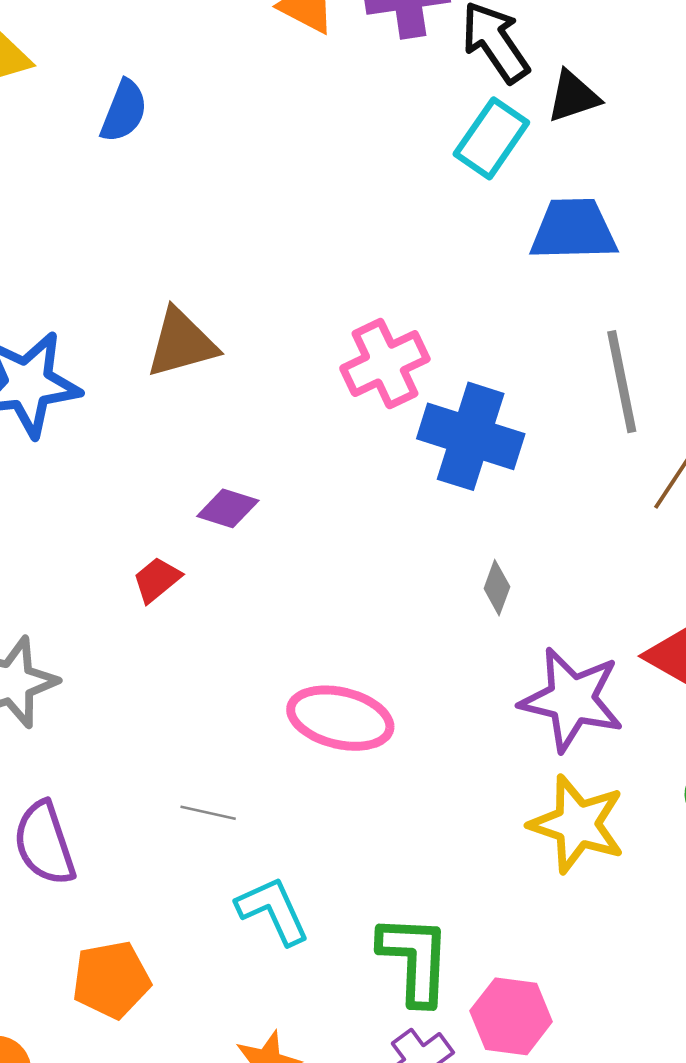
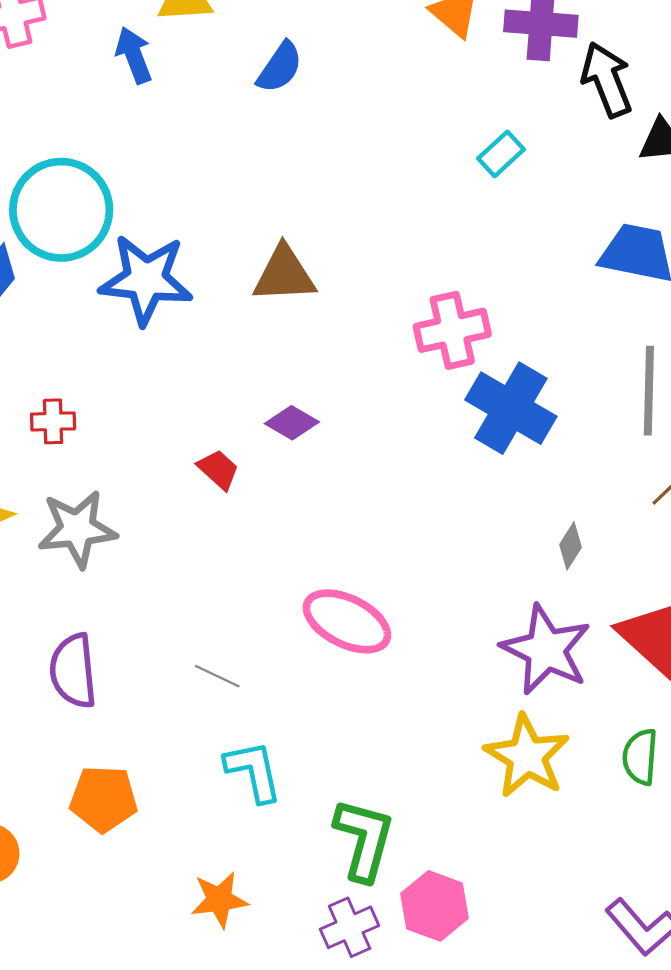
cyan rectangle: (491, 138) -> (501, 154), moved, size x0.7
red trapezoid: (157, 580) -> (218, 469), turned 69
gray diamond: (497, 588) -> (571, 546), moved

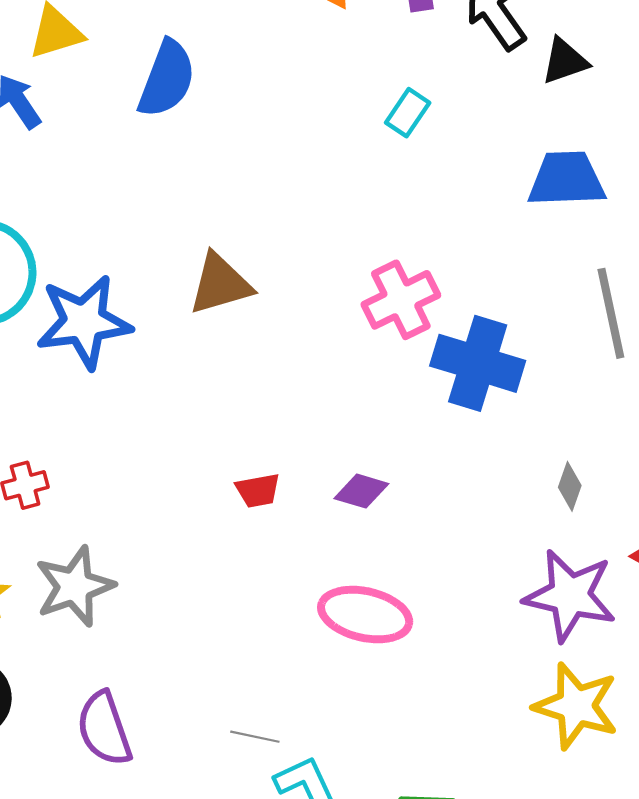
blue semicircle: (280, 67) -> (167, 79), size x1.4
purple diamond: (292, 423) -> (361, 491), moved
red trapezoid: (218, 469) -> (258, 490), moved, turned 141
gray line: (217, 676) -> (255, 737), moved

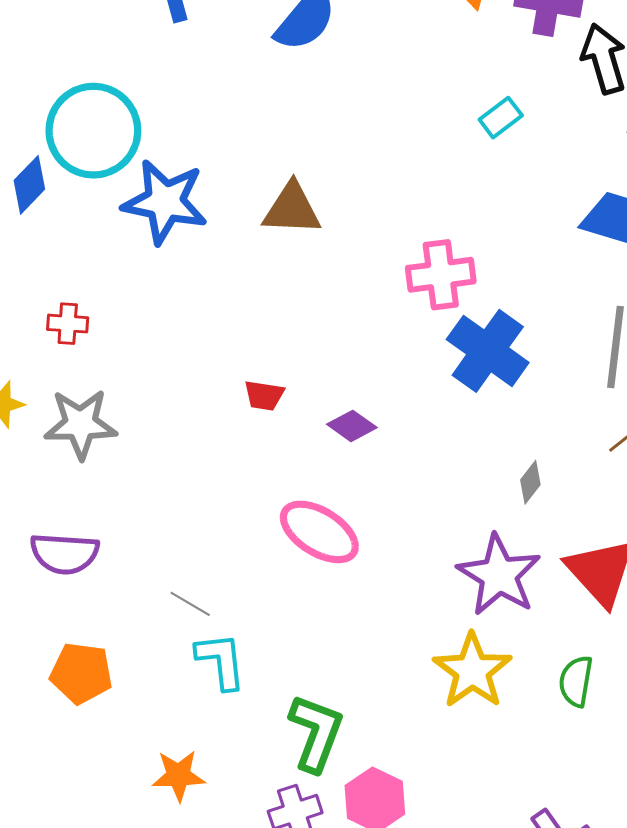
purple semicircle: (104, 729) -> (65, 553), turned -86

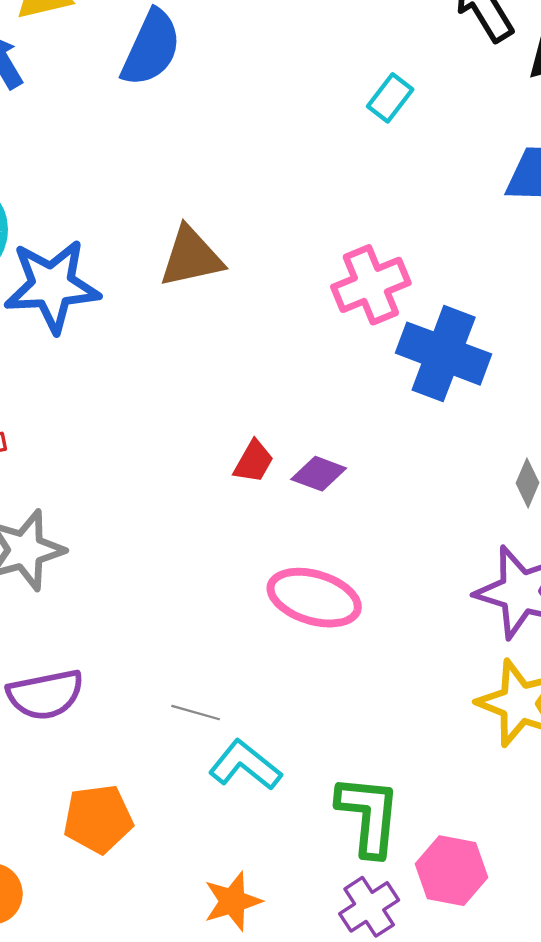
red trapezoid: (264, 395) -> (254, 461), moved, turned -54
cyan L-shape: (221, 661) -> (245, 765), turned -30

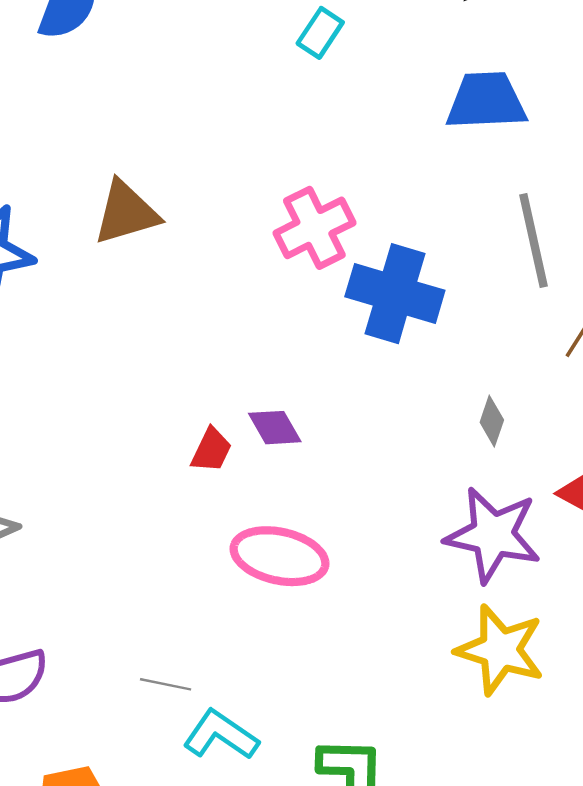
red trapezoid: (254, 461) -> (211, 450), moved
purple diamond: (319, 474) -> (275, 428), turned 44

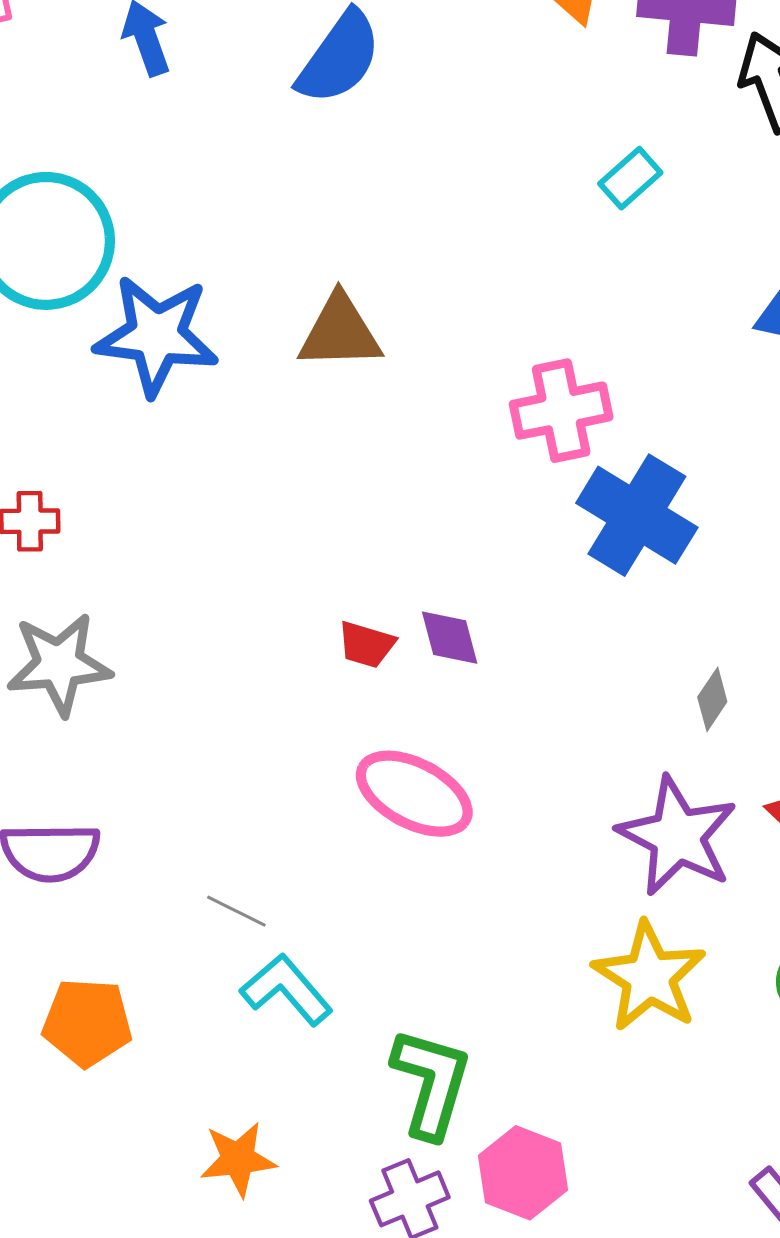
red trapezoid: (211, 450) -> (366, 645), turned 66

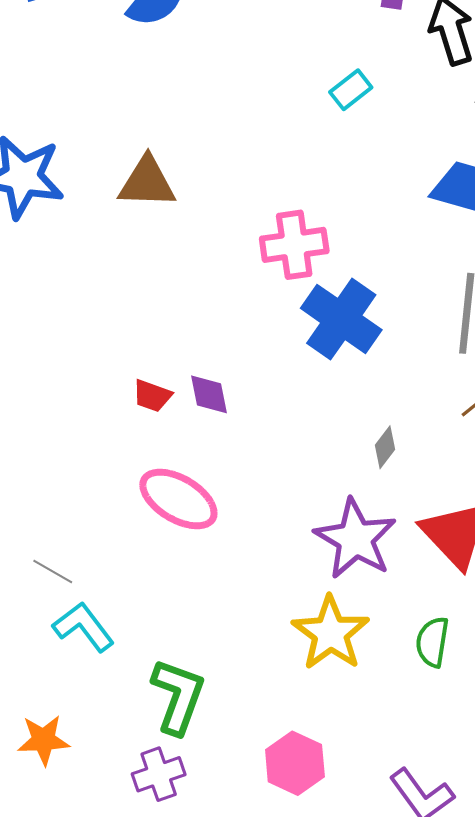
pink hexagon: (523, 1173) -> (295, 763), moved

